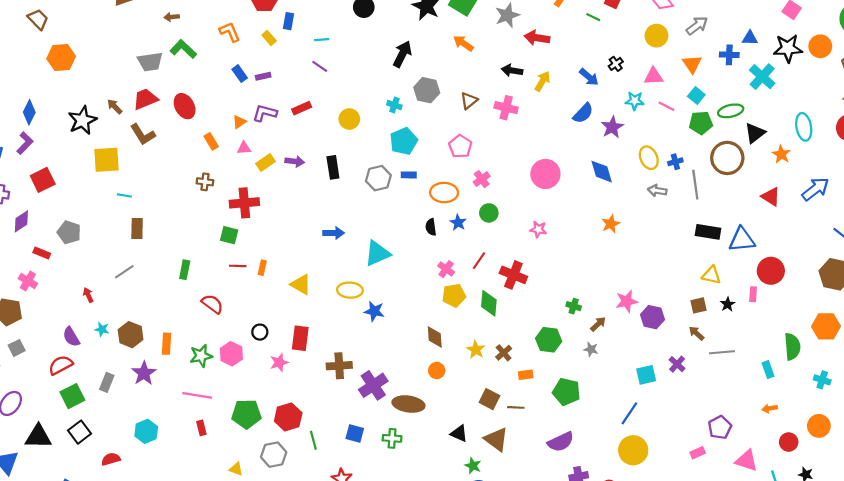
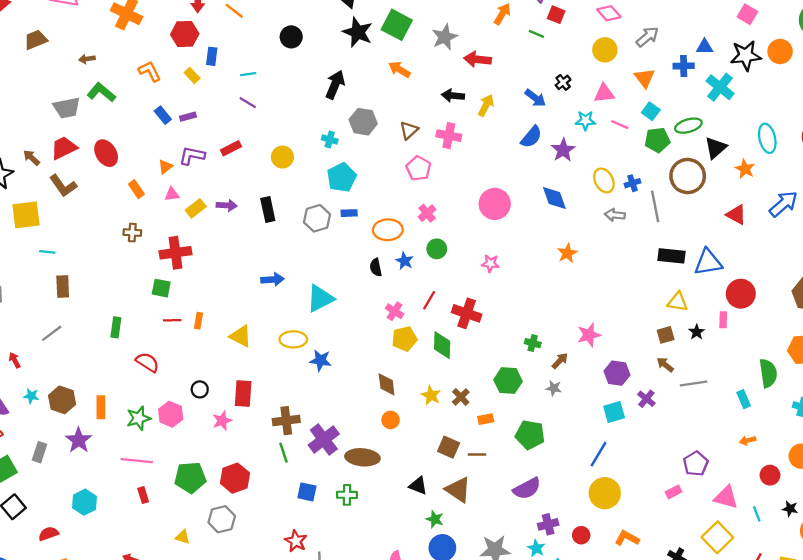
pink pentagon: (460, 146) -> (419, 168), moved
purple hexagon: (652, 317) -> (617, 373), moved
green line: (313, 440) -> (283, 453), moved

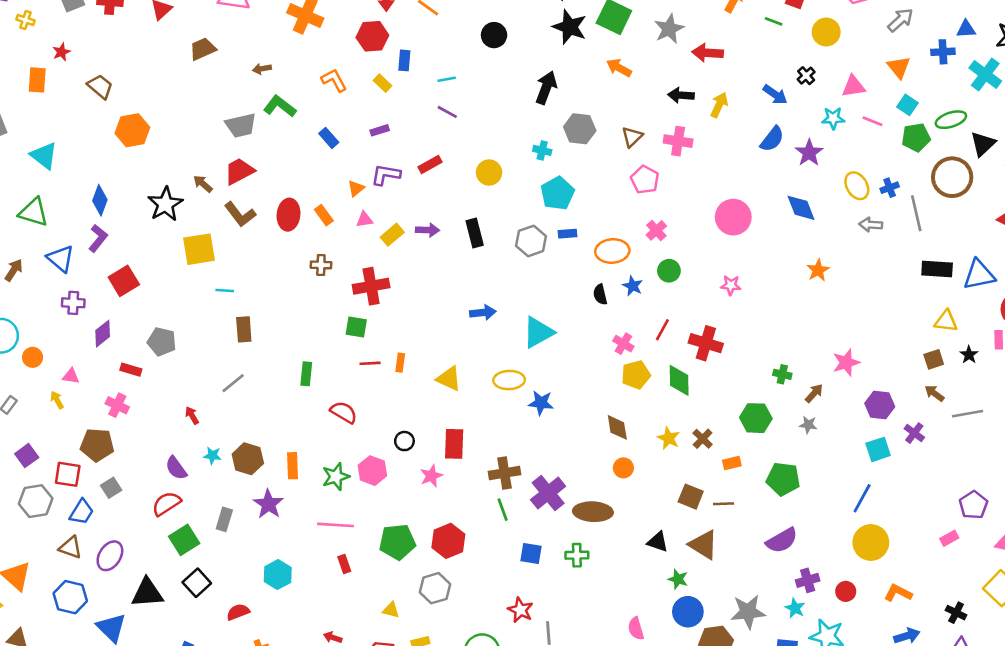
yellow circle: (605, 50) -> (826, 32), moved
blue rectangle: (163, 115) -> (329, 138), moved
red ellipse: (106, 153) -> (289, 215), moved, turned 40

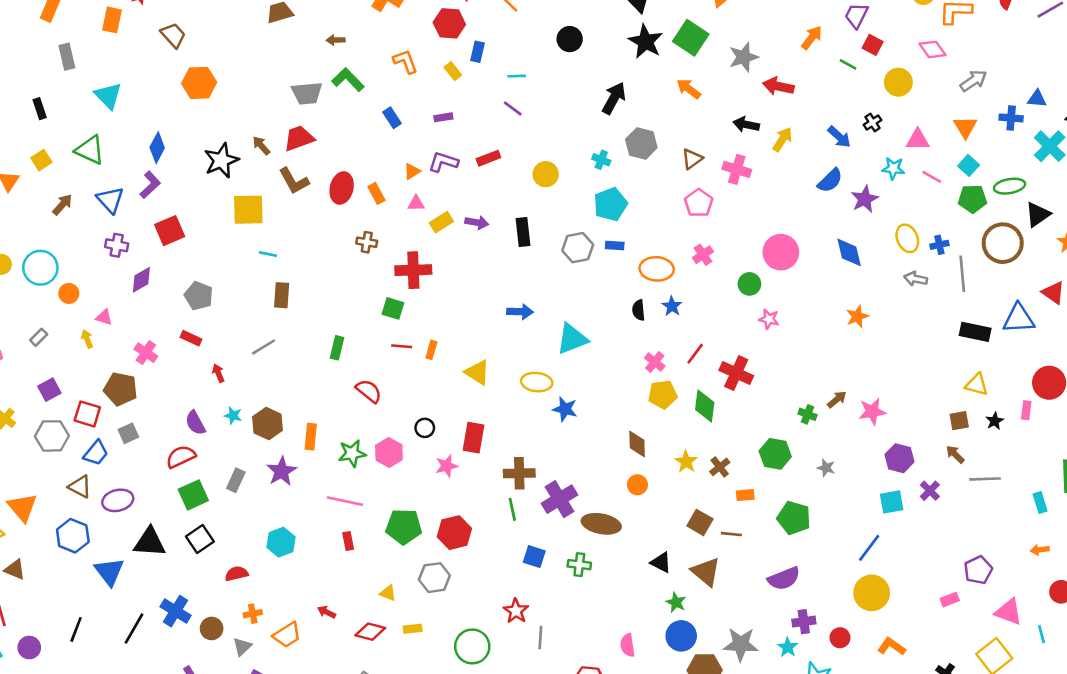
green circle: (669, 271) -> (749, 284), moved
blue triangle: (979, 275) -> (1019, 319), moved
red rectangle: (131, 370) -> (191, 338), moved
brown arrow: (814, 393) -> (837, 399), moved
purple ellipse: (110, 556) -> (118, 500), turned 36

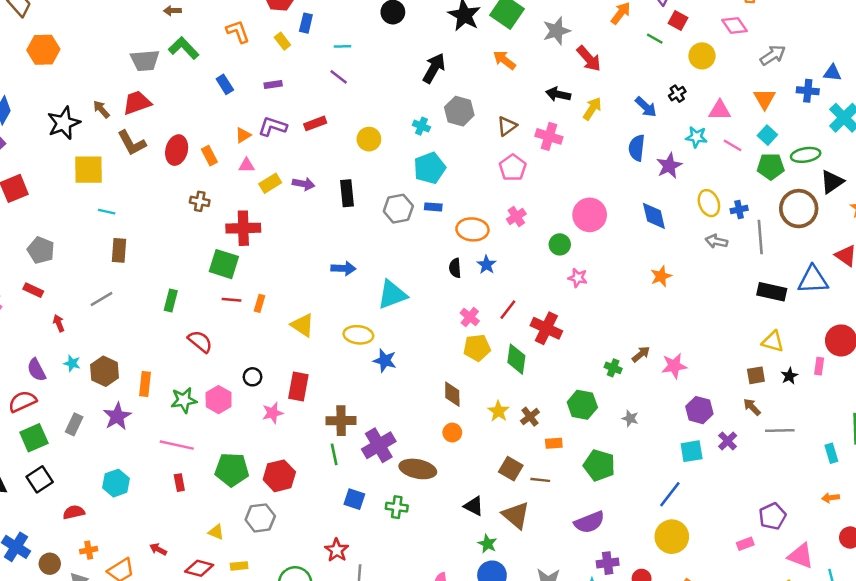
red arrow: (778, 86) -> (589, 59), turned -144
blue semicircle: (830, 181) -> (637, 148), turned 140
green square: (393, 308) -> (224, 264), size x1.4

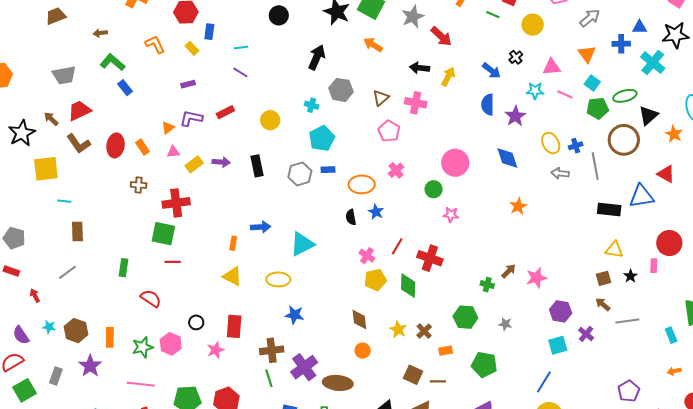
gray trapezoid: (145, 60) -> (64, 75), moved
blue rectangle: (225, 84) -> (125, 88), moved
orange rectangle: (260, 303) -> (233, 243), moved
blue star: (385, 361) -> (294, 315), moved

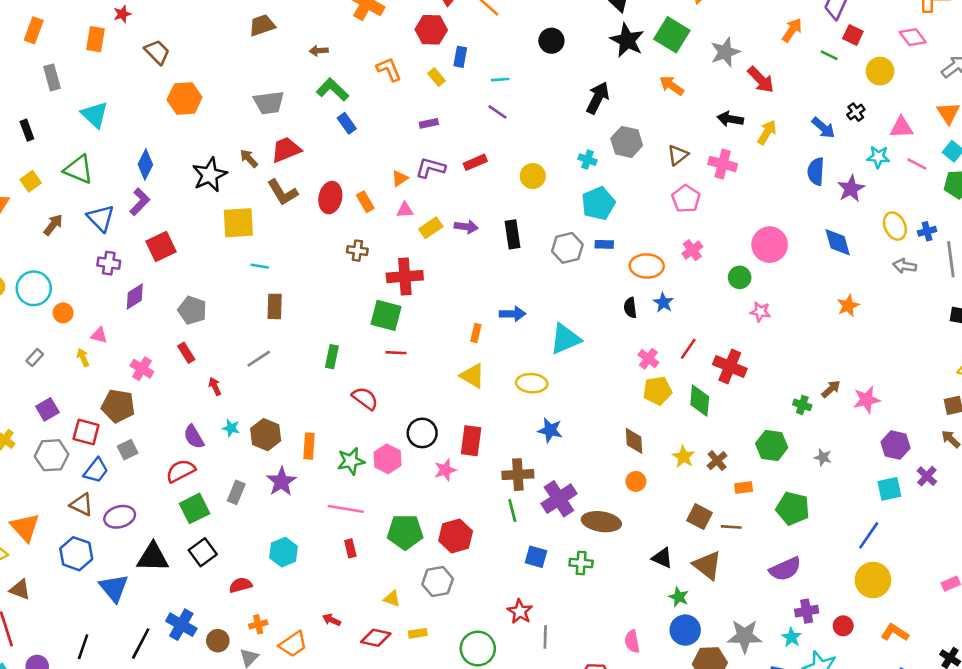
red rectangle: (11, 271) -> (186, 353), turned 35
black circle: (196, 322) -> (422, 433), size x1.5

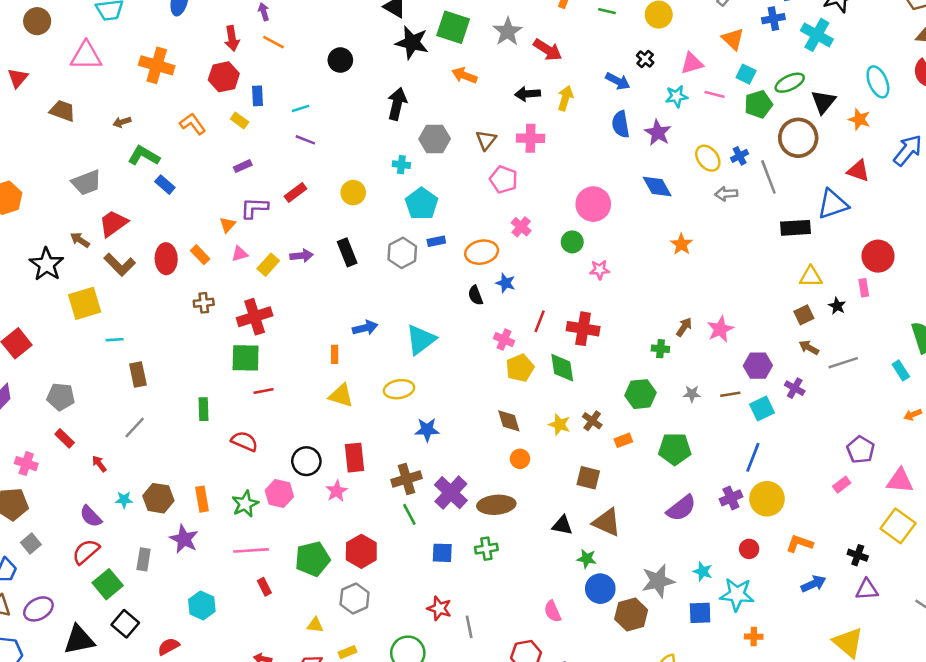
brown trapezoid: (262, 25) -> (63, 111), turned 52
brown line: (731, 527) -> (730, 394), moved
purple cross: (807, 611) -> (731, 498), moved

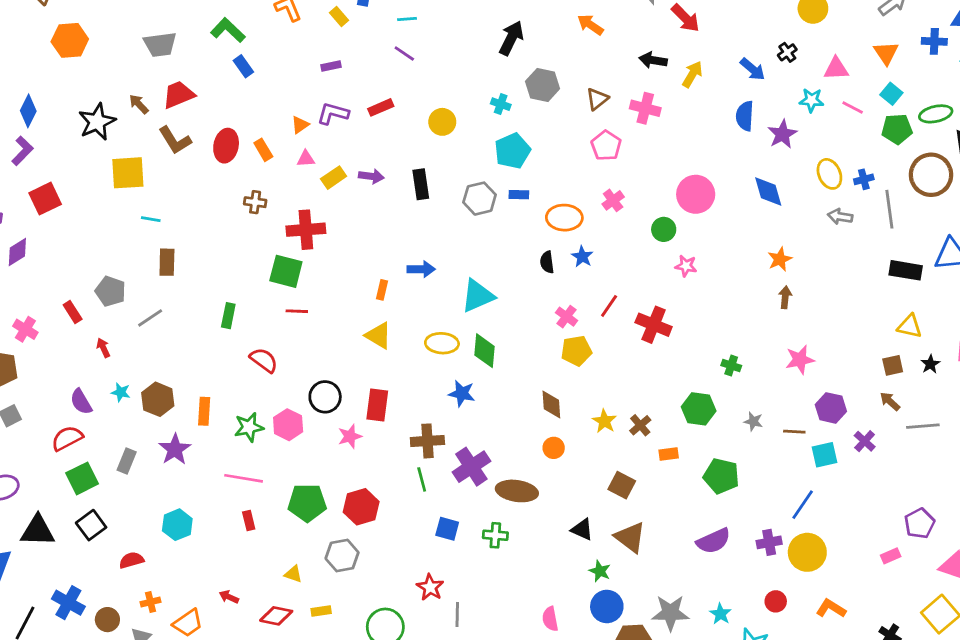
brown arrow: (684, 327) -> (785, 297), moved, turned -42
green diamond: (562, 368) -> (485, 351), moved
gray pentagon: (61, 397) -> (110, 291), moved

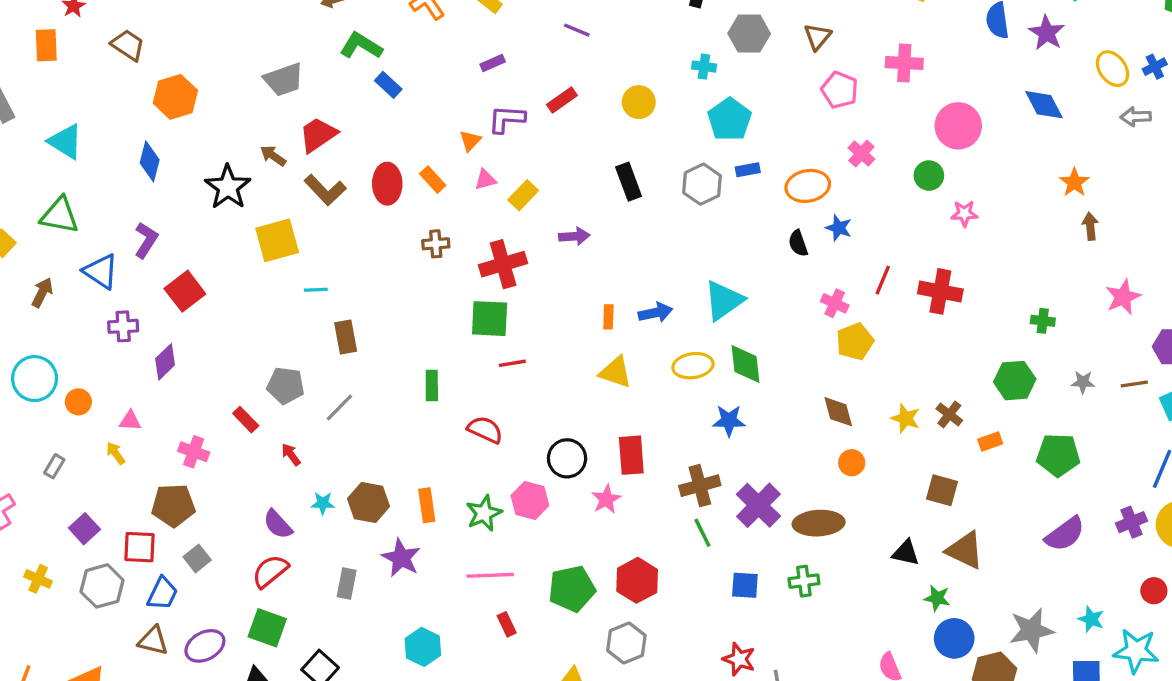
pink cross: (645, 108) -> (904, 63), moved
blue diamond: (28, 111) -> (150, 161), moved
purple arrow: (371, 176) -> (574, 236), moved
blue arrow: (421, 269) -> (656, 313), moved
green square: (82, 478) -> (267, 628), moved, turned -32

